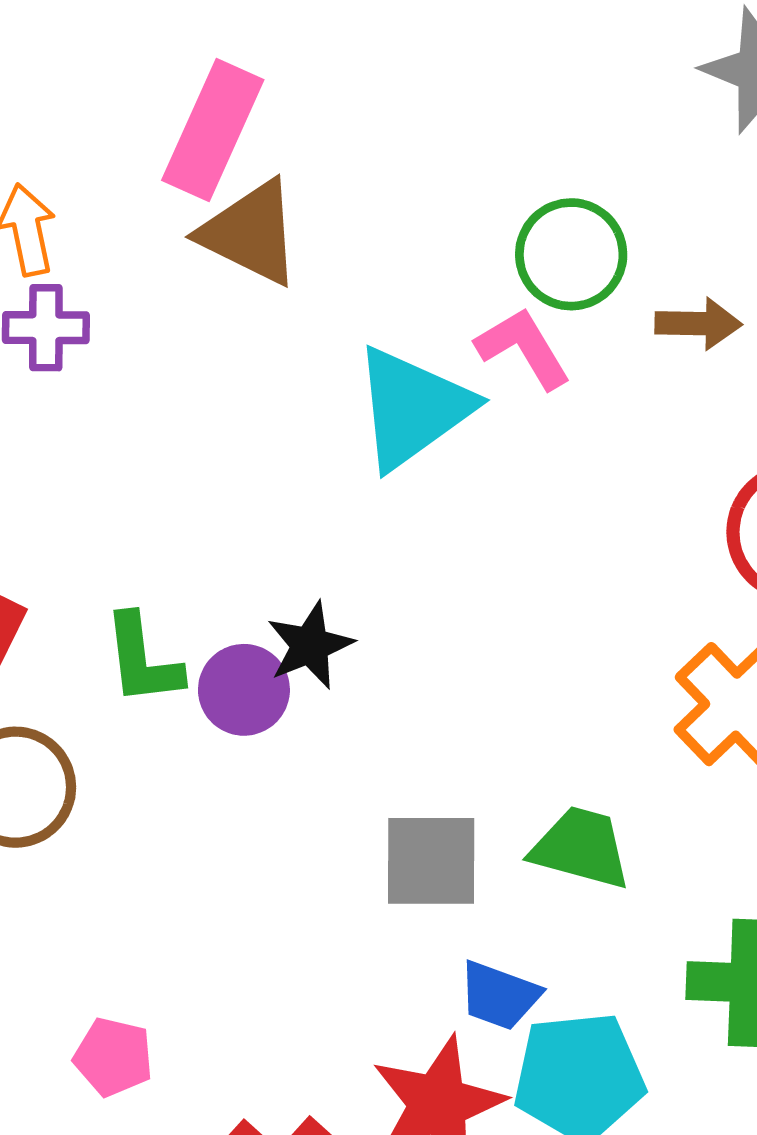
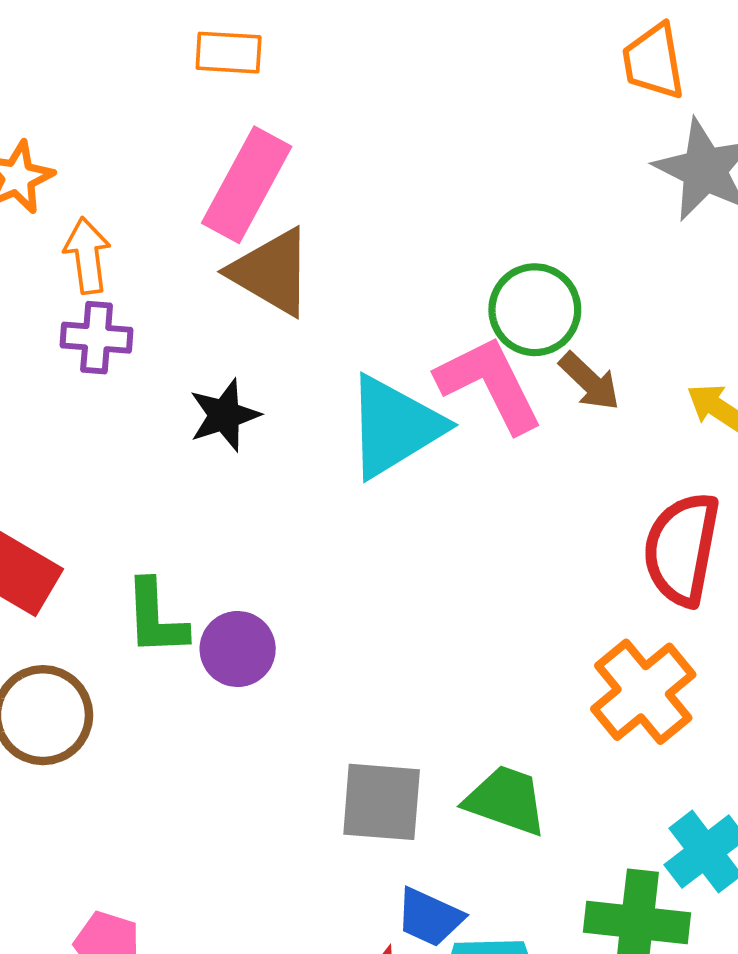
brown arrow: (698, 324) -> (589, 381), moved, turned 38
pink L-shape: (523, 348) -> (490, 384), size x1.4
black star: (310, 645) -> (224, 415), moved

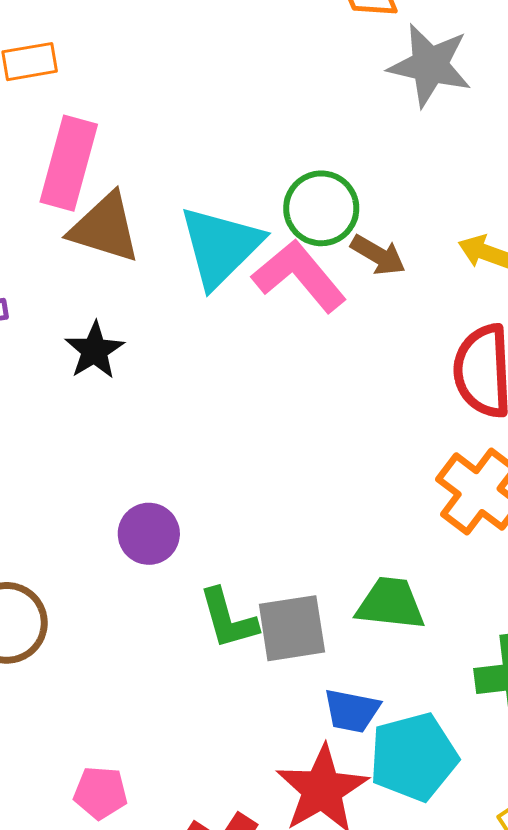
cyan triangle: (394, 427) -> (220, 246), moved
green L-shape: (156, 618) -> (228, 619), moved

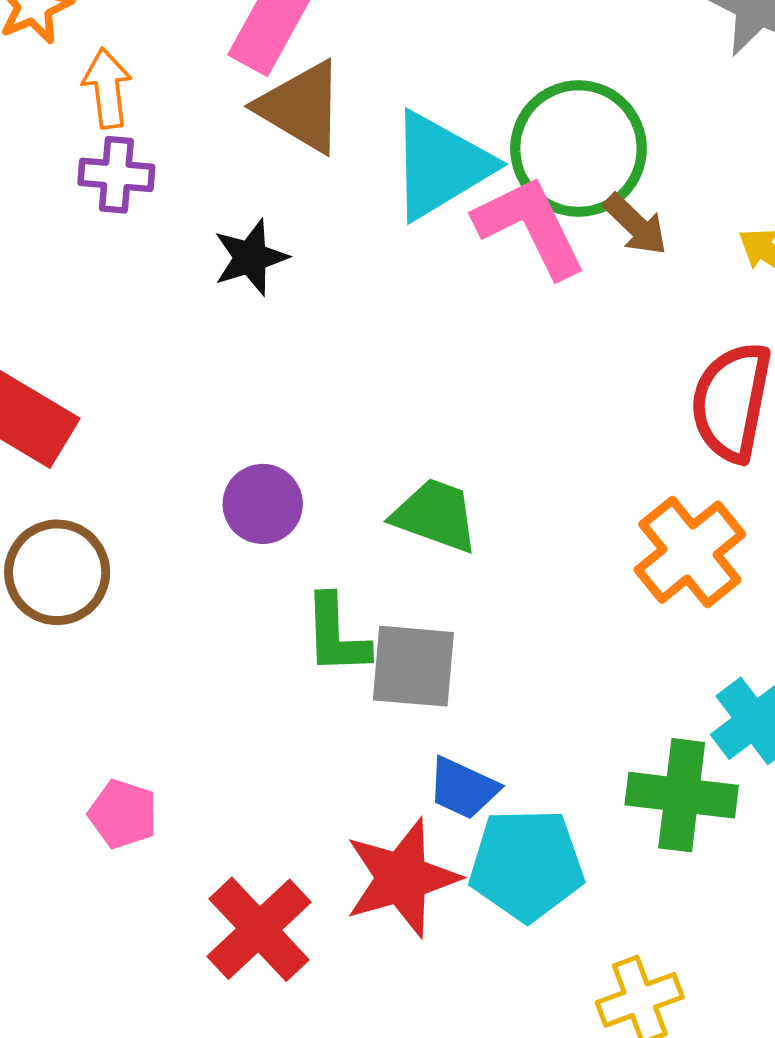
green circle: (321, 208) -> (578, 149), size x1.4
green trapezoid: (391, 604) -> (435, 515), moved

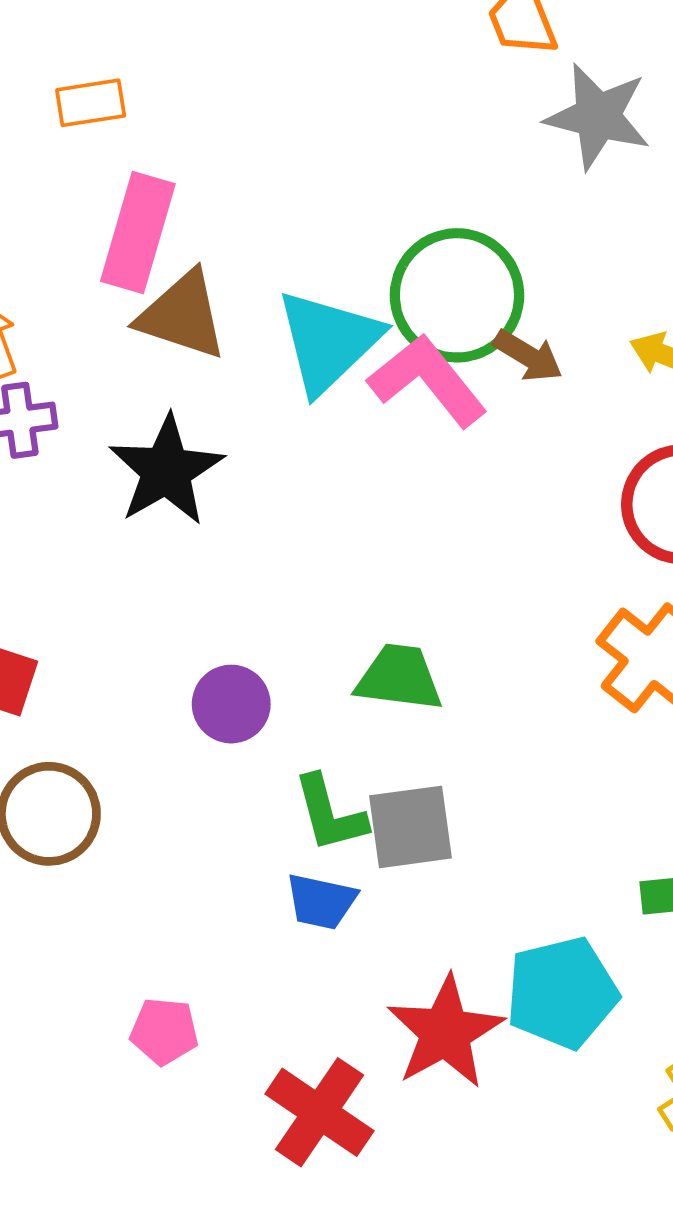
black star: (251, 257) -> (166, 470), size x1.5
blue trapezoid: (463, 788) -> (321, 901), moved

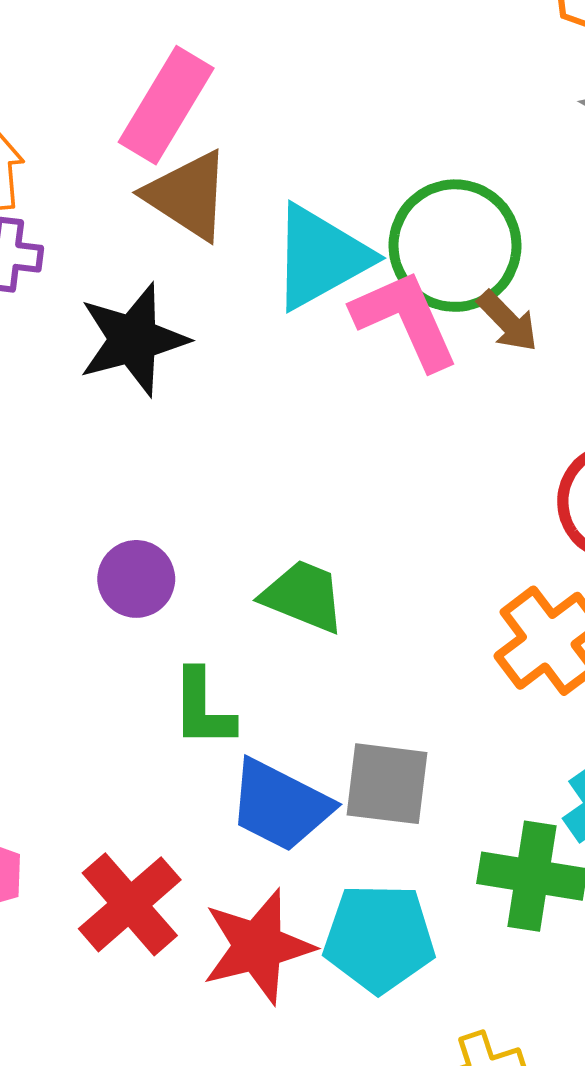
gray square: (411, 827) -> (387, 784), moved
blue trapezoid: (321, 901) -> (280, 805), moved, size x1.5
red cross: (319, 1112) -> (130, 904), moved

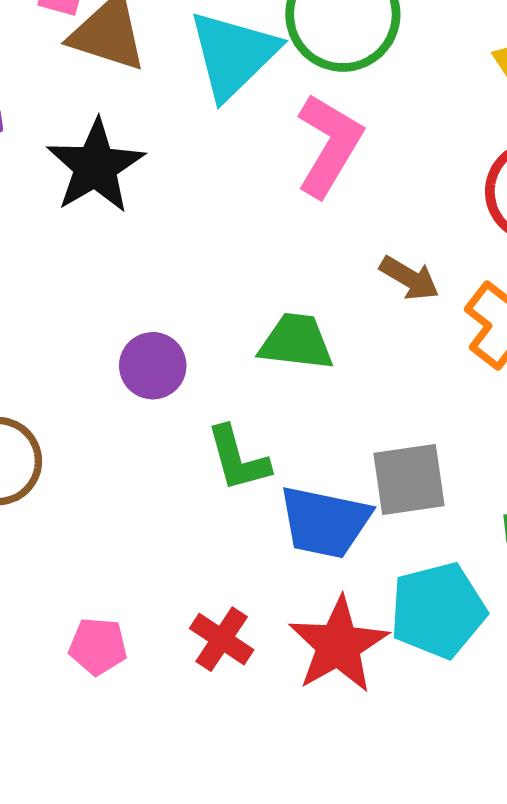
pink L-shape: (405, 320) -> (329, 145), moved, turned 70
brown arrow: (508, 321) -> (409, 278), moved
red cross: (130, 904) -> (222, 639), size x0.7

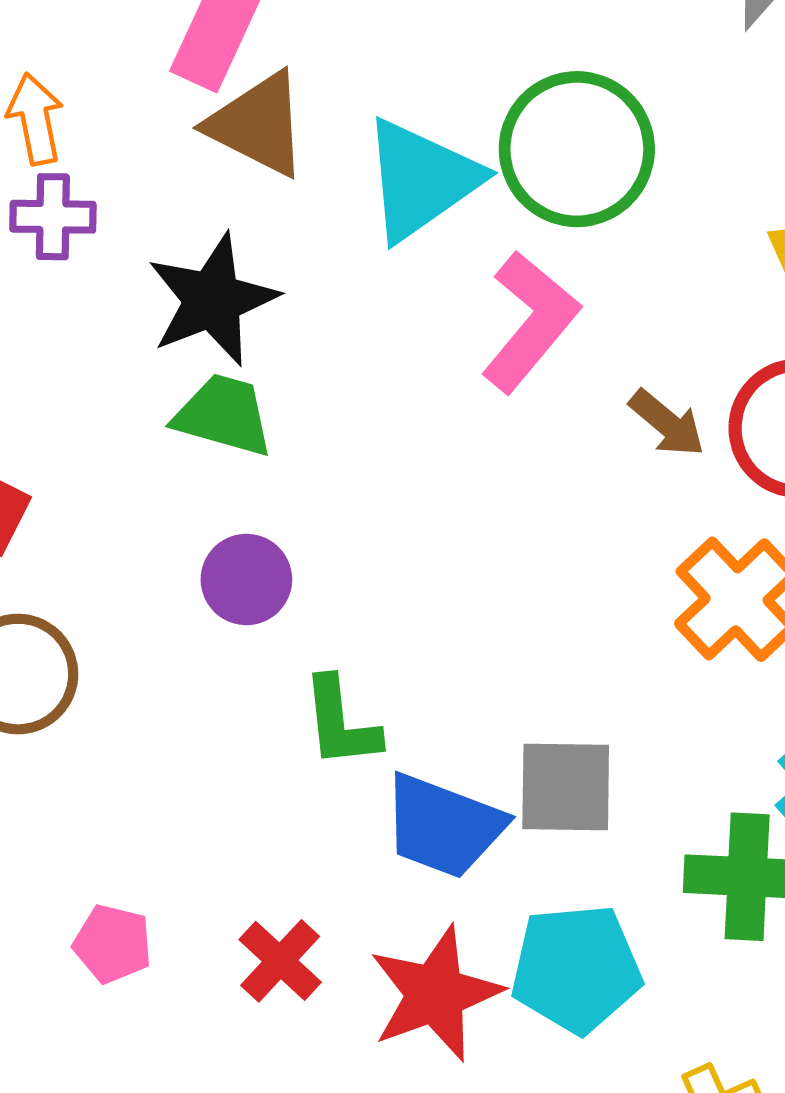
brown arrow: (409, 278) -> (667, 423), moved
green trapezoid: (296, 342) -> (224, 415), moved

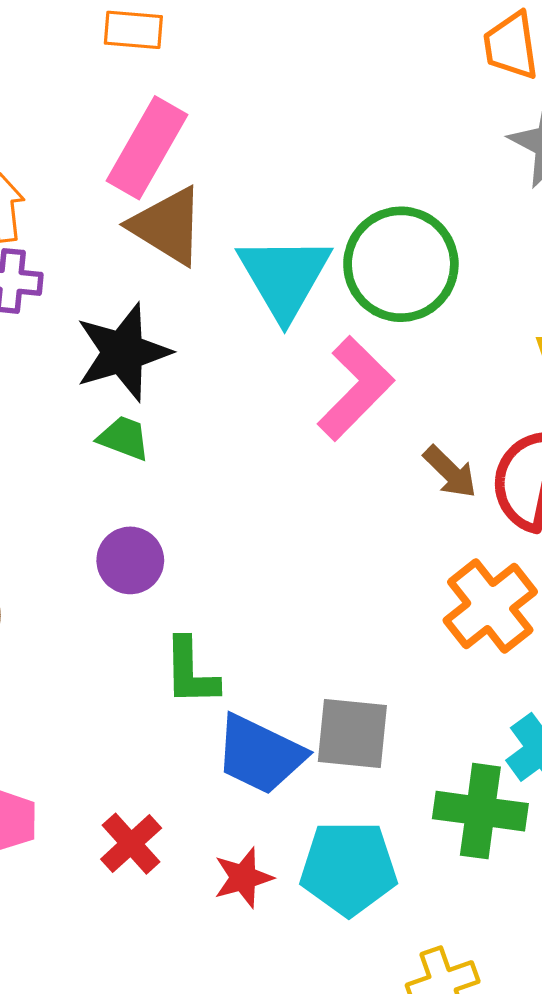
cyan triangle: (421, 180) -> (284, 277), turned -30
green trapezoid: (224, 415) -> (124, 438), size x0.7
red star: (435, 994) -> (243, 878), size x0.6

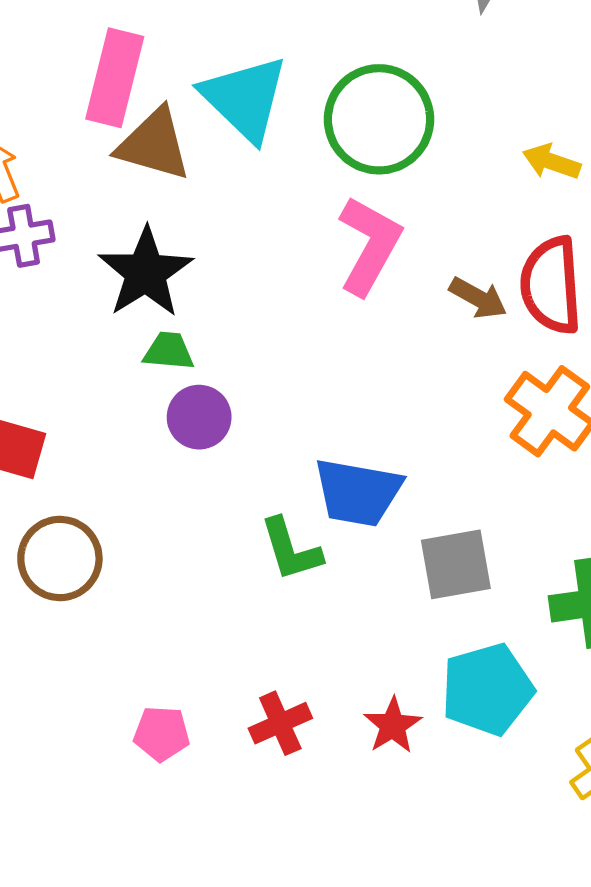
cyan triangle: (284, 277) -> (245, 98), moved
purple circle: (130, 560) -> (199, 417), moved
blue trapezoid: (260, 754) -> (358, 492), moved
red cross: (131, 844) -> (280, 723), turned 34

